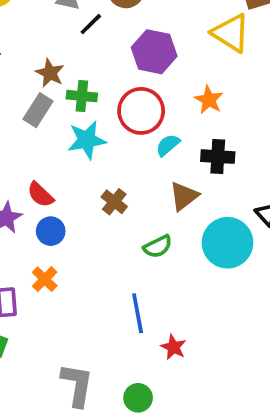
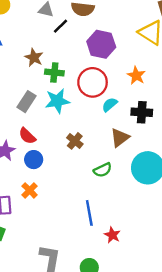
gray rectangle: (38, 110) -> (26, 102), moved

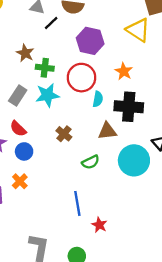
cyan semicircle: (110, 105) -> (98, 99), turned 140
black cross: (142, 112) -> (129, 107), size x1.4
brown triangle: (120, 138) -> (107, 131), turned 30

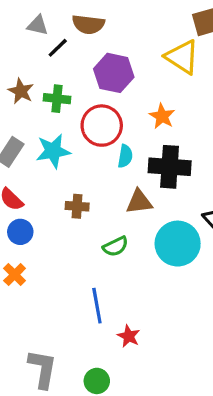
green cross: (45, 68) -> (57, 99), moved
brown cross: (64, 134) -> (77, 206), turned -35

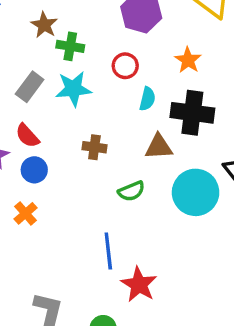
green cross: (57, 99) -> (70, 46), moved
red circle: (102, 126) -> (125, 66), size x0.6
red star: (129, 336) -> (139, 285), size x1.5

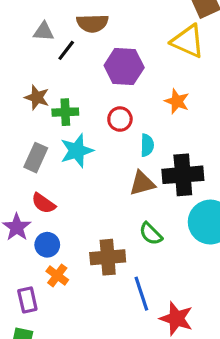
black cross: (192, 113) -> (183, 175), moved
brown cross: (94, 147) -> (108, 257), moved, size x1.5
brown triangle: (159, 147) -> (142, 183), moved
blue circle: (34, 170) -> (47, 245), moved
green semicircle: (131, 191) -> (151, 234), turned 80

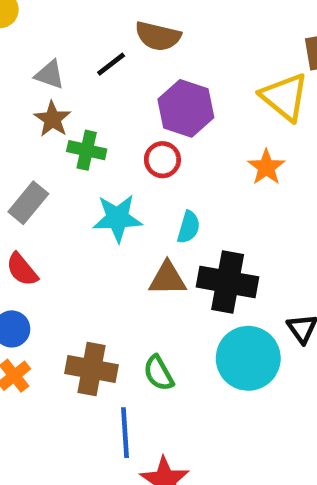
gray triangle: (44, 32) -> (50, 75), moved
orange star: (177, 101) -> (266, 167), moved
red circle: (120, 119) -> (162, 160), moved
cyan star: (77, 151) -> (117, 218), moved
green semicircle: (151, 234) -> (159, 373), moved

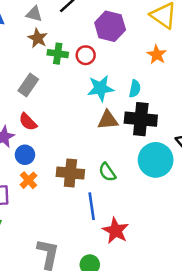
red circle: (162, 160) -> (86, 55), moved
cyan star: (117, 218) -> (101, 88), moved
cyan semicircle: (189, 227) -> (135, 89), moved

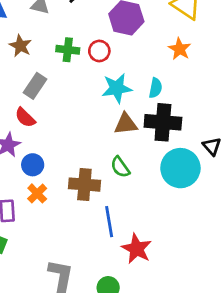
brown star: (38, 38) -> (20, 46), moved
red semicircle: (28, 122) -> (25, 118), moved
green semicircle: (107, 172) -> (120, 167), moved

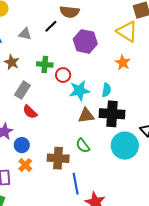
red circle: (99, 51) -> (63, 75), moved
red semicircle: (25, 118) -> (30, 112), moved

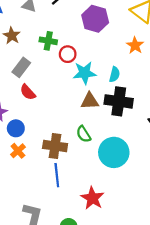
cyan circle: (125, 146) -> (114, 152), moved
blue line: (76, 184) -> (57, 175), moved

